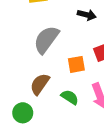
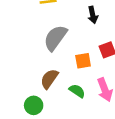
black arrow: (87, 15) -> (93, 15), turned 63

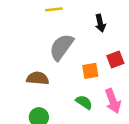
brown semicircle: (49, 79) -> (38, 78), moved, turned 60

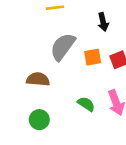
orange square: (90, 71) -> (93, 57), moved

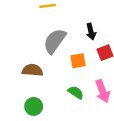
black arrow: (103, 22) -> (91, 32), moved
orange square: (93, 57) -> (78, 61), moved

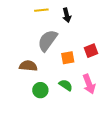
black arrow: (91, 32) -> (67, 15), moved
green circle: (34, 106) -> (40, 90), moved

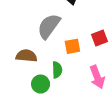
green semicircle: (66, 85) -> (57, 70), moved, turned 56

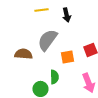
brown semicircle: (26, 56) -> (23, 54), moved

